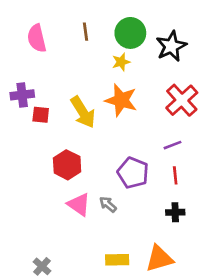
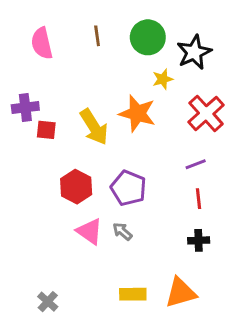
yellow star: (121, 62) -> (163, 79), moved
purple pentagon: (133, 173) -> (128, 188), moved

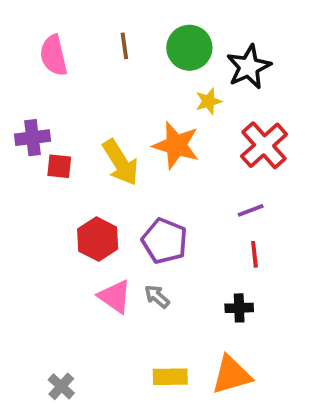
black cross: (199, 240) -> (239, 308), moved

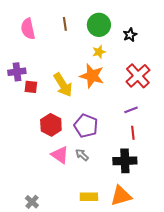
black star: (249, 67) -> (130, 35), size x0.6
yellow star: (209, 101) -> (99, 52), moved
black cross: (239, 308) -> (125, 161), size x1.6

